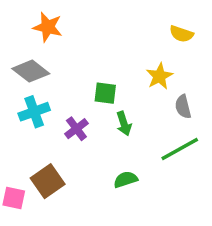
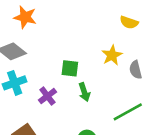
gray semicircle: (183, 107) -> (136, 70), moved

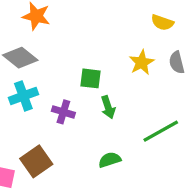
gray semicircle: (136, 70) -> (177, 62), moved
purple cross: (47, 96) -> (63, 112), turned -36

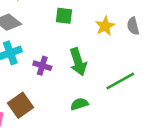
green square: (91, 78) -> (64, 16), moved
green arrow: (108, 107) -> (78, 62), size x1.5

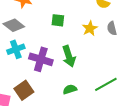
purple cross: (42, 66) -> (41, 59), size x1.6
green line: (120, 81) -> (106, 84), moved

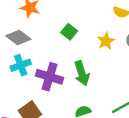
green square: (58, 20) -> (69, 32), turned 32

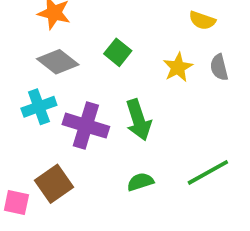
gray diamond: (18, 38) -> (58, 62), moved

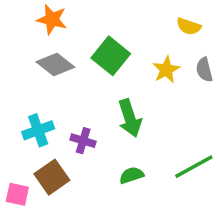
green square: (118, 52) -> (111, 56), size x1.5
cyan cross: (39, 107) -> (38, 130), moved
purple cross: (86, 126) -> (83, 141), moved, size x0.6

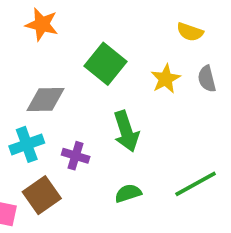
gray diamond: (55, 64) -> (46, 99), moved, turned -39

